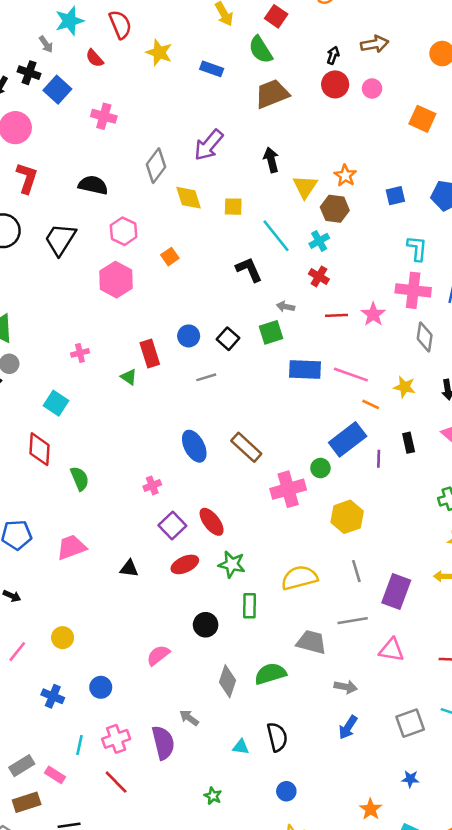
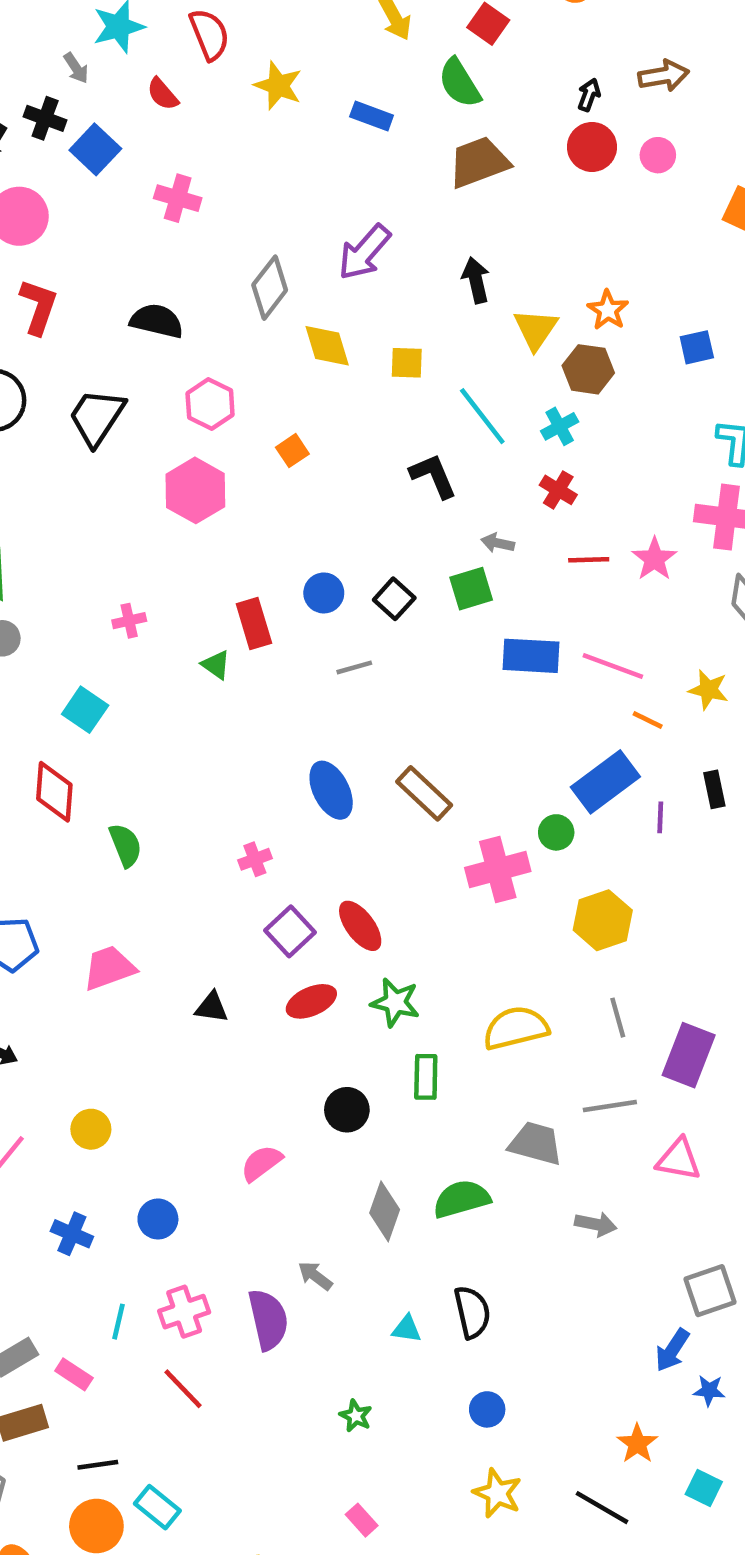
blue arrow: (348, 727) -> (672, 1350), moved

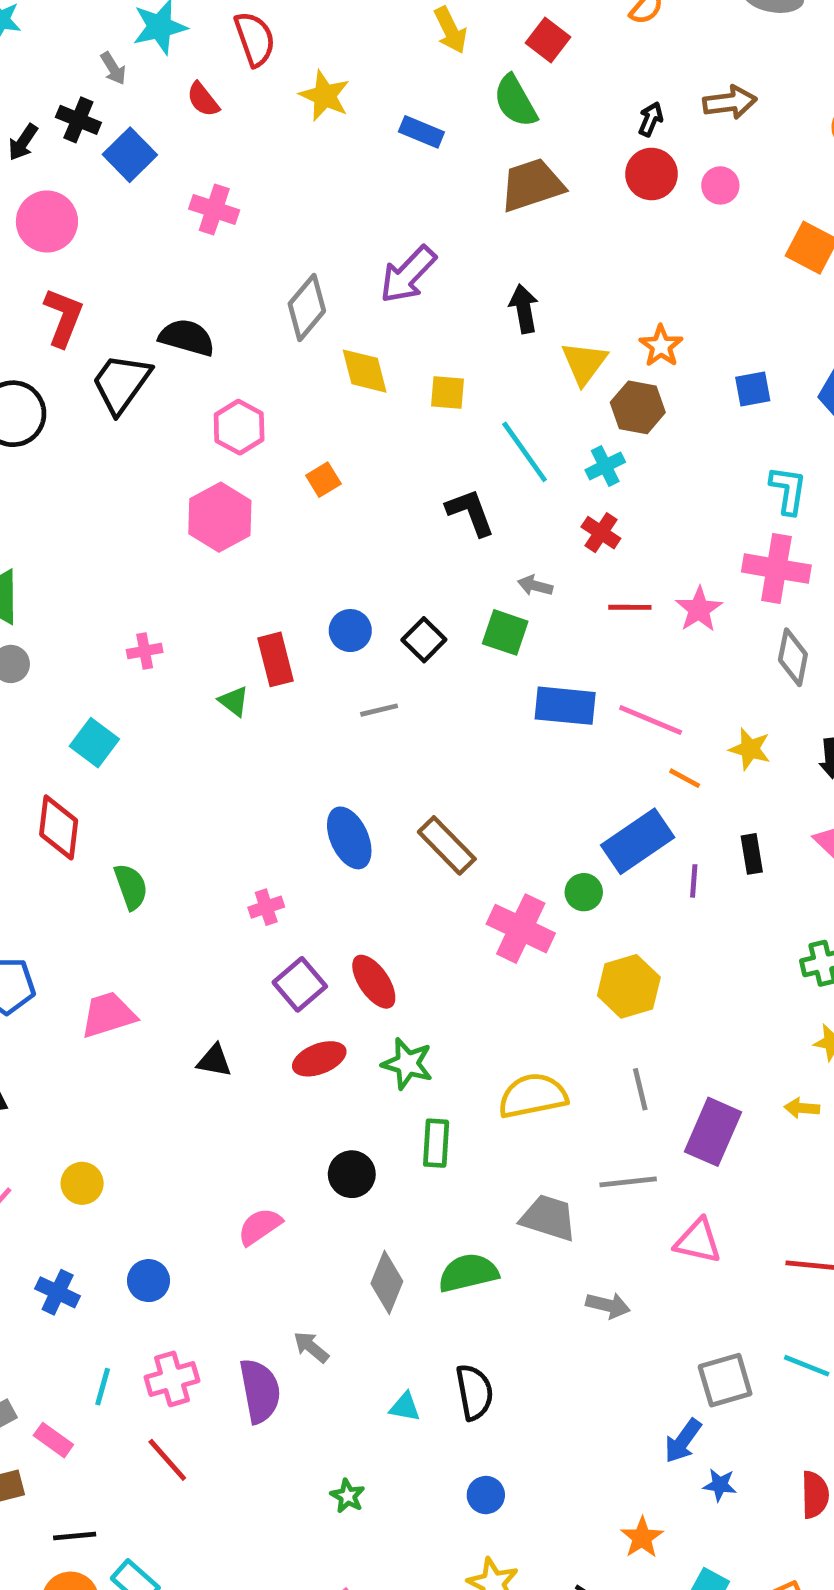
black trapezoid: (97, 417) -> (121, 383), moved
green square: (471, 589) -> (505, 632), turned 33
pink cross: (498, 870) -> (521, 929), turned 38

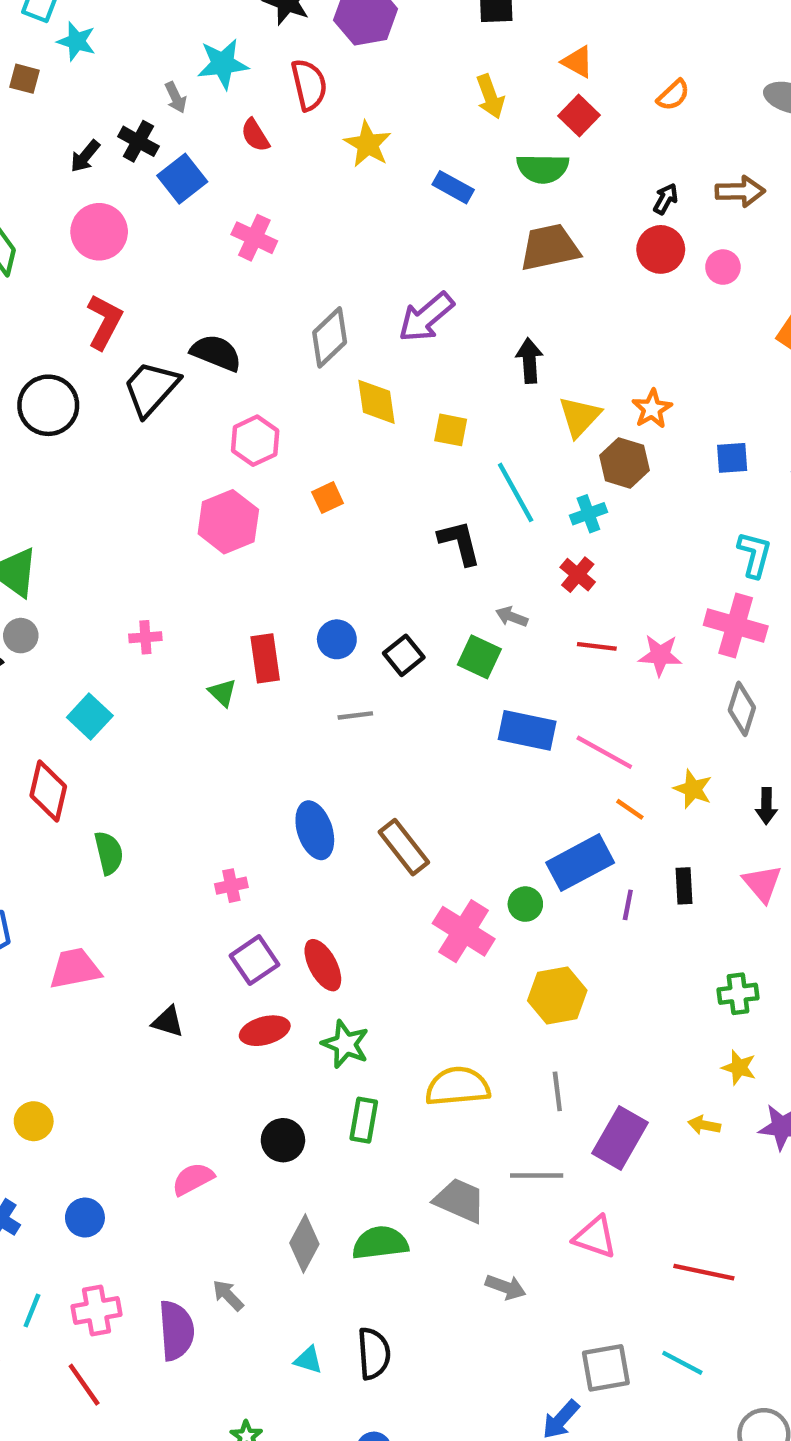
green semicircle: (515, 101) -> (543, 168), turned -66
pink star: (699, 609) -> (660, 655), turned 30

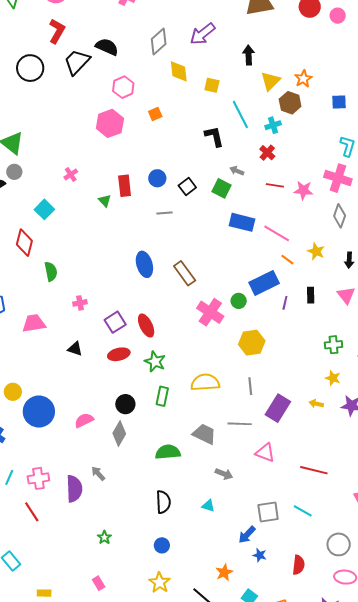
pink cross: (145, 637) -> (71, 174), turned -32
pink cross: (231, 886) -> (80, 303), moved
blue circle: (85, 1218) -> (39, 412), moved, size x1.8
gray diamond: (304, 1244) -> (119, 434), moved
cyan triangle: (308, 1360) -> (208, 506), moved

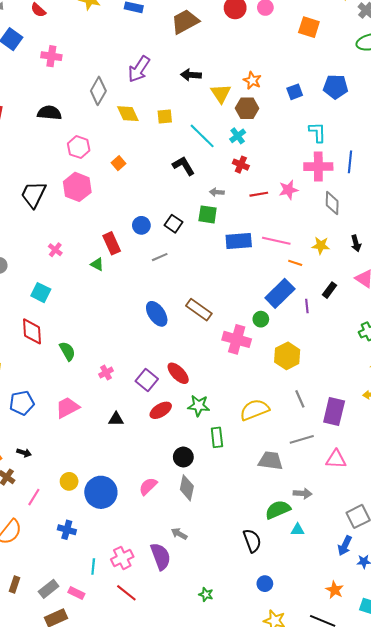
black arrow: (249, 55) -> (191, 75), turned -66
black trapezoid: (77, 62) -> (33, 195), moved
black rectangle: (311, 295) -> (330, 290), turned 56
green semicircle: (168, 452) -> (278, 510), moved

